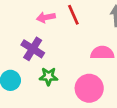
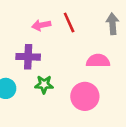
purple cross: (33, 49) -> (28, 57), turned -30

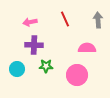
pink arrow: (41, 25) -> (30, 22), moved

